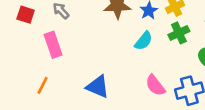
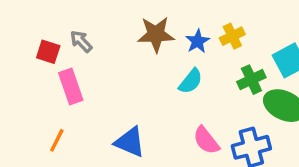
red square: (26, 15) -> (48, 52), moved
green cross: (179, 33) -> (251, 80), moved

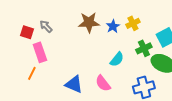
cyan semicircle: (191, 81) -> (117, 59), moved
orange line: (57, 140) -> (32, 73), moved
pink semicircle: (206, 140) -> (103, 83), moved

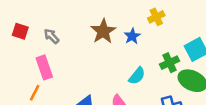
brown star: (89, 22) -> (103, 31), turned -30
yellow cross: (133, 23) -> (156, 17), moved
red square: (27, 32) -> (20, 31), moved

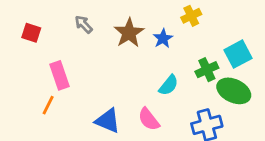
gray arrow: (51, 36) -> (84, 24), moved

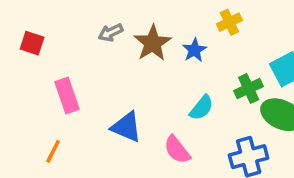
gray arrow: (84, 24) -> (111, 33), moved, turned -72
orange line: (48, 105) -> (53, 151), moved
blue triangle: (108, 121) -> (126, 127), moved

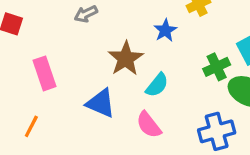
brown star: (153, 43) -> (126, 59), moved
cyan semicircle: (201, 108) -> (157, 85), moved

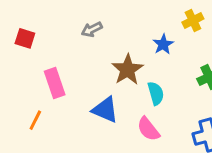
cyan semicircle: (157, 85) -> (156, 93), turned -55
orange line: (31, 126) -> (35, 120), moved

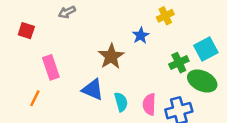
gray arrow: (92, 29) -> (67, 12), moved
cyan semicircle: (156, 93) -> (121, 102), moved
pink semicircle: (148, 129) -> (149, 104), moved, turned 40

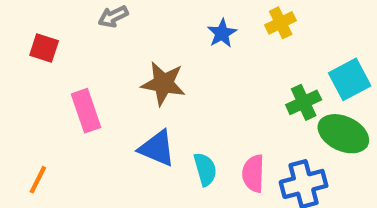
blue star: (141, 35) -> (222, 33), moved
brown star: (111, 56) -> (163, 83), moved, turned -30
orange line: (35, 98) -> (38, 180), moved

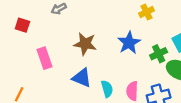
blue star: (222, 33) -> (129, 43), moved, size x1.5

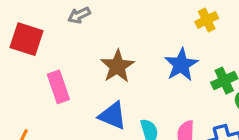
red square: (22, 25) -> (26, 39), size x1.5
brown star: (85, 44) -> (117, 66), turned 30

